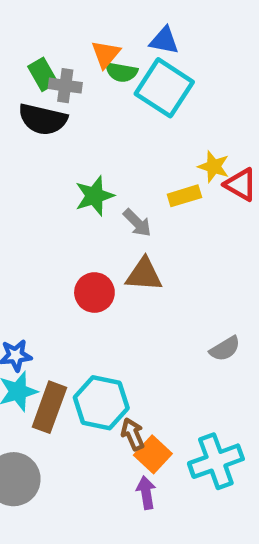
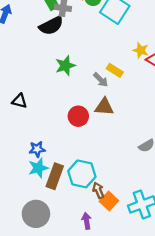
black semicircle: (43, 119) -> (51, 26), turned -40
green star: (94, 196) -> (65, 66), moved
yellow rectangle: (184, 196) -> (115, 70), moved, turned 49
purple arrow: (146, 493) -> (87, 221), moved

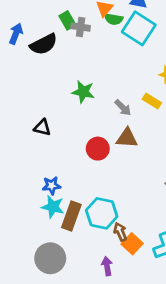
black semicircle: (51, 26) -> (44, 44), moved
green star: (65, 66) -> (83, 92), turned 30
yellow rectangle: (115, 70) -> (152, 101), moved
black triangle: (19, 101) -> (42, 127), moved
cyan star: (38, 168) -> (53, 207), turned 30

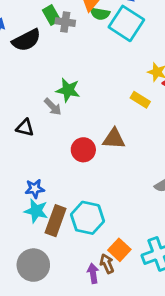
gray arrow: (123, 108) -> (53, 107), moved
brown arrow: (120, 232) -> (107, 264), moved

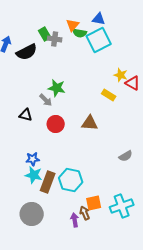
cyan square: (126, 23) -> (99, 40), turned 30
red circle: (83, 150) -> (56, 124), moved
orange square: (119, 250) -> (94, 203), turned 35

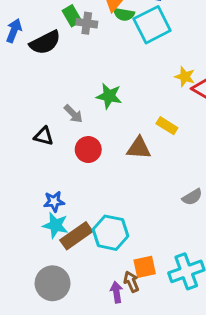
green star: (57, 88) -> (109, 96), moved
yellow rectangle: (109, 95) -> (167, 126), moved
brown rectangle: (48, 182) -> (76, 236), turned 35

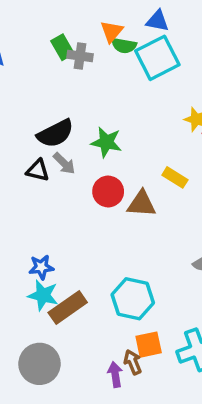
black semicircle: (45, 42) -> (55, 133), moved
black triangle: (44, 136) -> (38, 170), moved
red circle: (88, 150) -> (108, 191), moved
cyan hexagon: (111, 233) -> (133, 299), moved

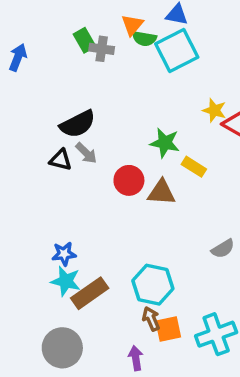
green star: (106, 142) -> (165, 143), moved
brown arrow: (133, 362) -> (151, 319), moved

